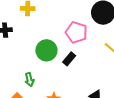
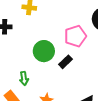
pink pentagon: (76, 32) -> (75, 36), turned 30

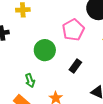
black rectangle: (66, 62) -> (75, 66), moved

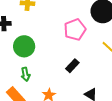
green circle: (45, 50) -> (24, 46), moved

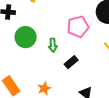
green arrow: (25, 74) -> (53, 45), moved

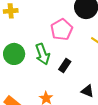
green arrow: (53, 45) -> (43, 54), size x1.5

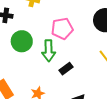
pink pentagon: (62, 30) -> (62, 29), moved

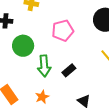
green arrow: (49, 51) -> (44, 66), moved

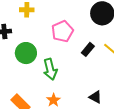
black rectangle: (69, 70) -> (88, 49), moved

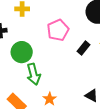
green arrow: (50, 69) -> (33, 74), moved

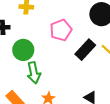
black rectangle: (84, 48) -> (85, 50), size x1.5

